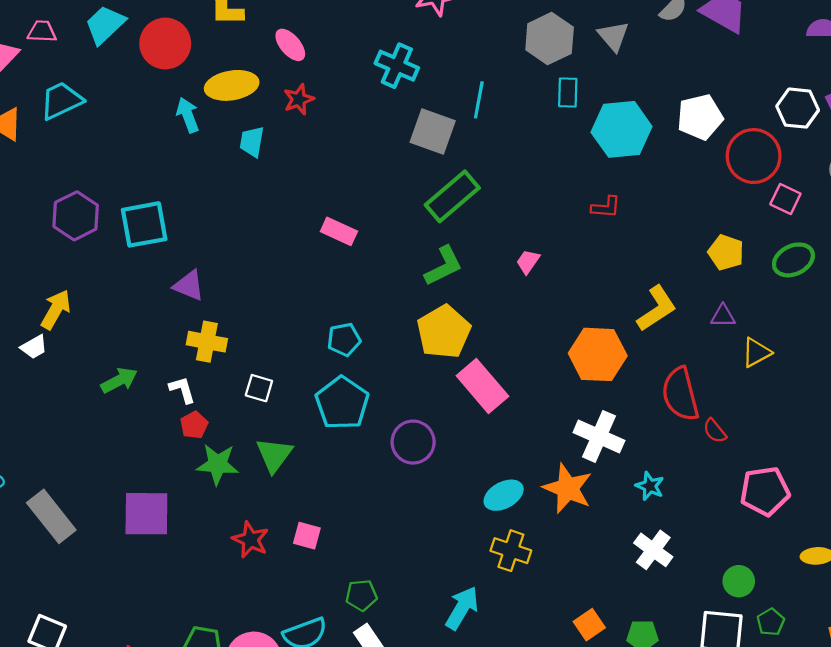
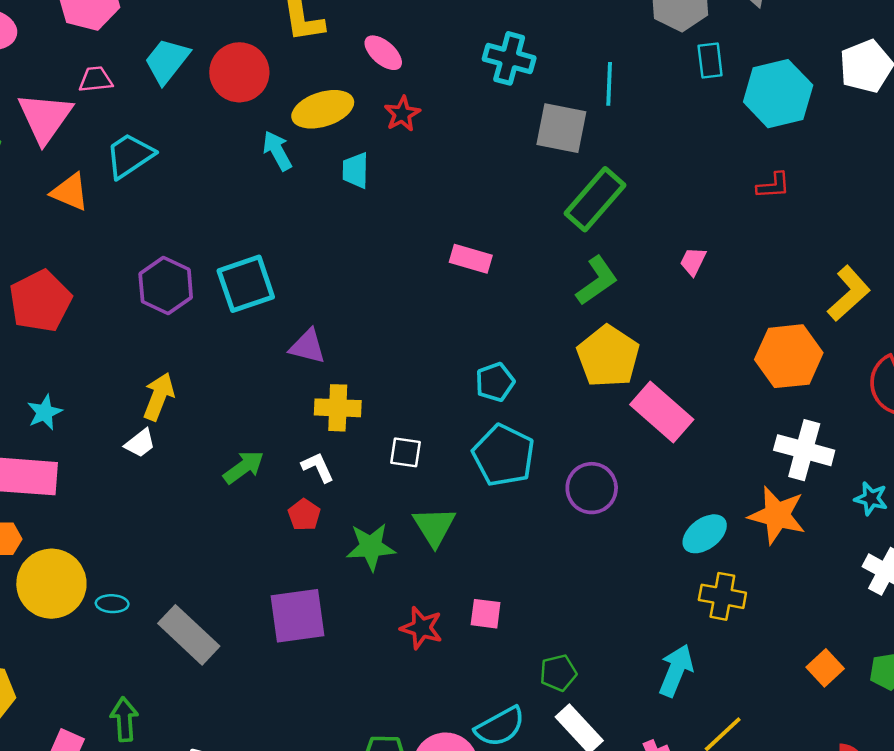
red pentagon: (194, 425) -> (304, 515), moved

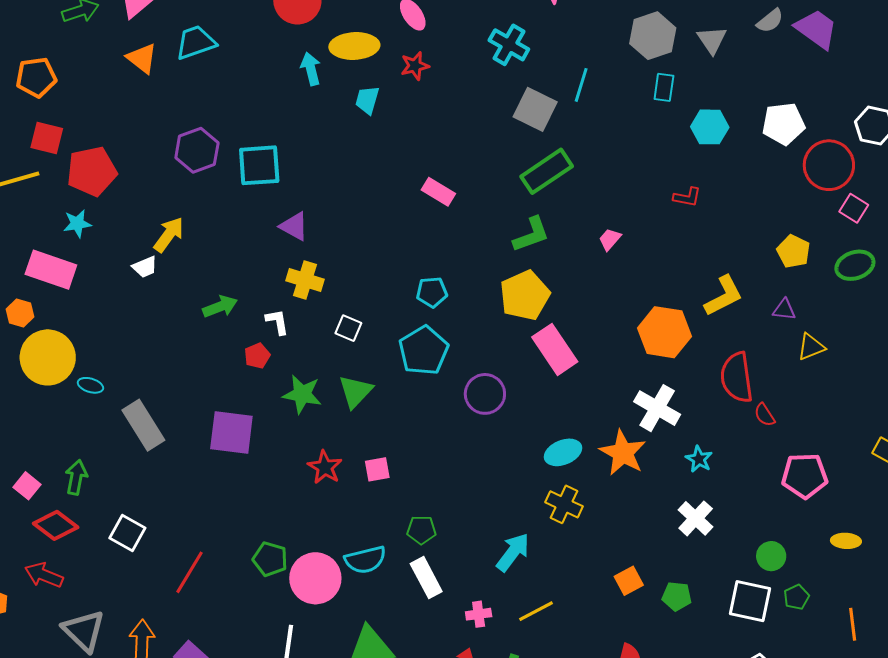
cyan hexagon: (778, 94) -> (710, 127), size x0.7
red pentagon: (40, 301) -> (92, 171), moved
pink square: (486, 614) -> (377, 469), turned -32

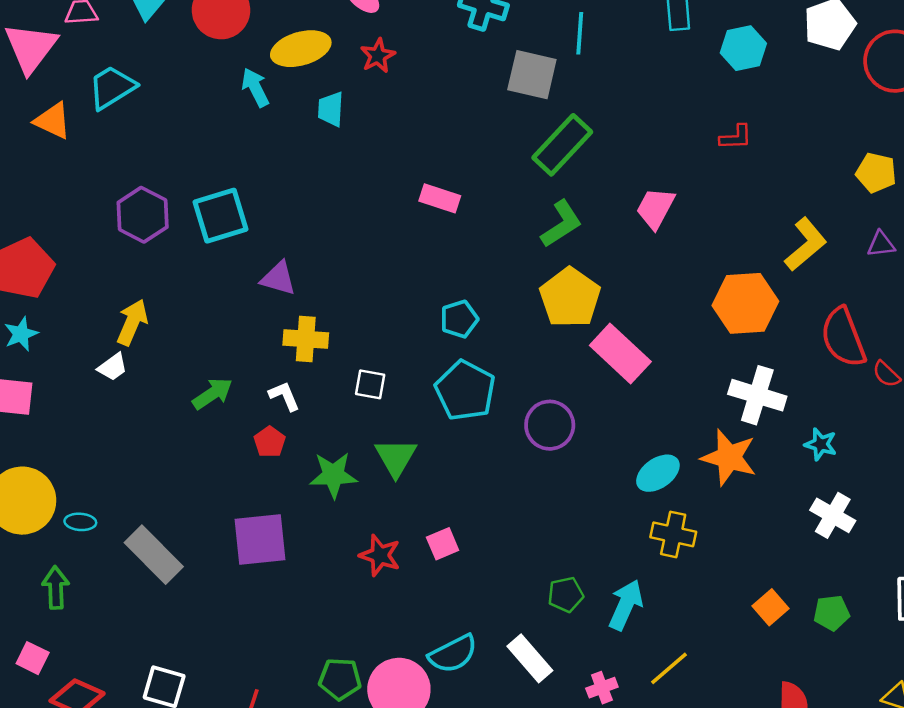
pink trapezoid: (610, 239) -> (655, 208), size x1.5
green arrow: (76, 477) -> (56, 588), moved
green pentagon: (421, 530) -> (566, 595), moved

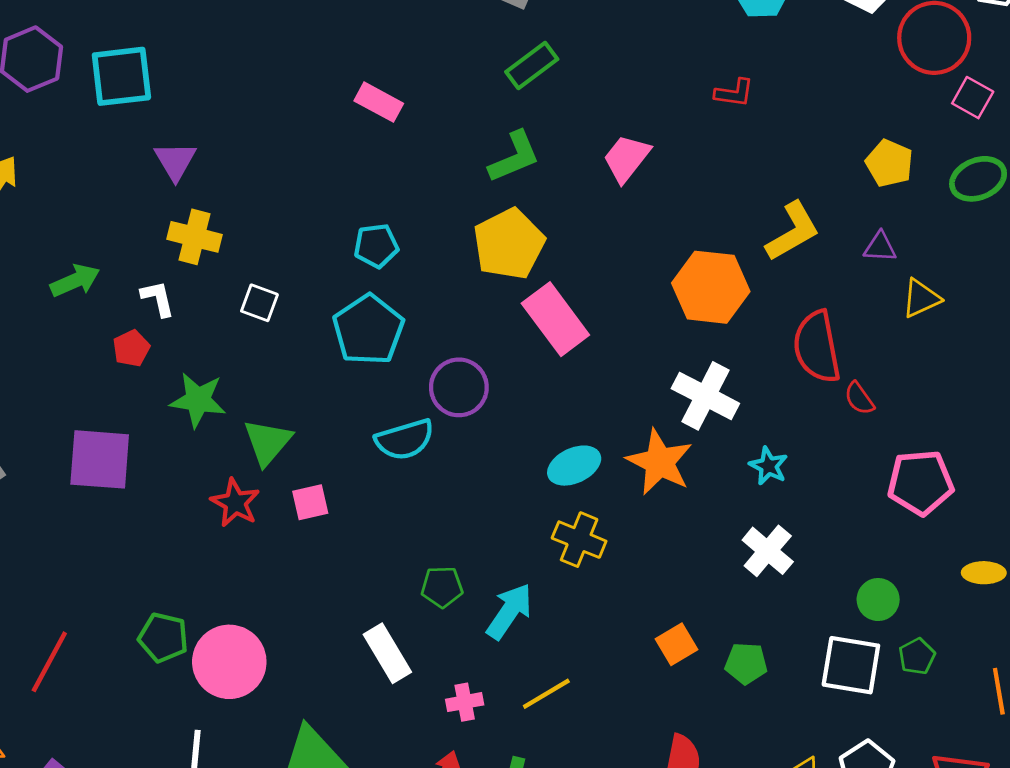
green rectangle: (562, 145) -> (532, 66), size x0.7
purple triangle: (278, 278) -> (175, 161), turned 33
green triangle: (396, 457) -> (268, 442), moved
cyan semicircle: (453, 654) -> (405, 439), moved

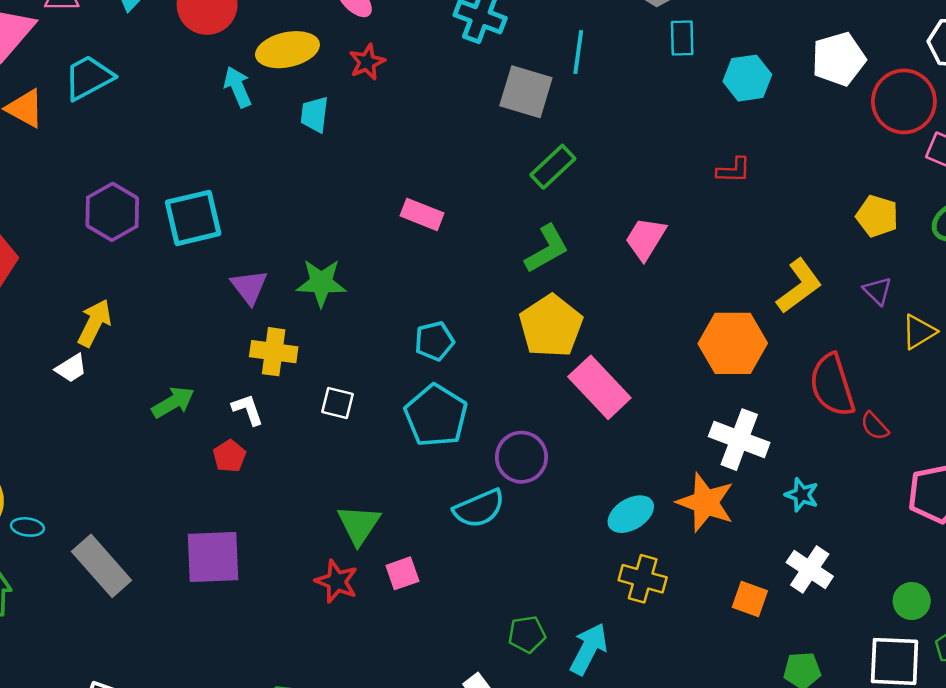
purple triangle: (880, 247) -> (878, 291), turned 48
green star: (198, 400) -> (321, 283), moved
orange square: (677, 644) -> (750, 599), moved, turned -33

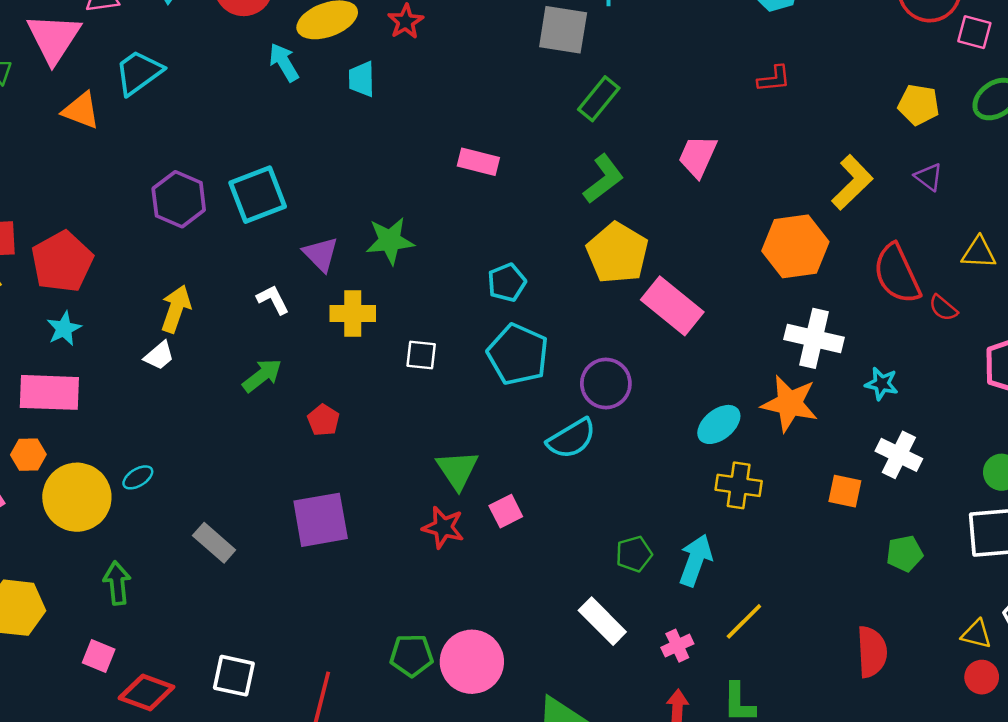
yellow triangle: (919, 332) -> (979, 253), moved, turned 42
white L-shape: (248, 410) -> (273, 300), moved
cyan ellipse: (27, 527) -> (138, 477), moved, turned -32
gray rectangle: (102, 566) -> (214, 543), size x0.7

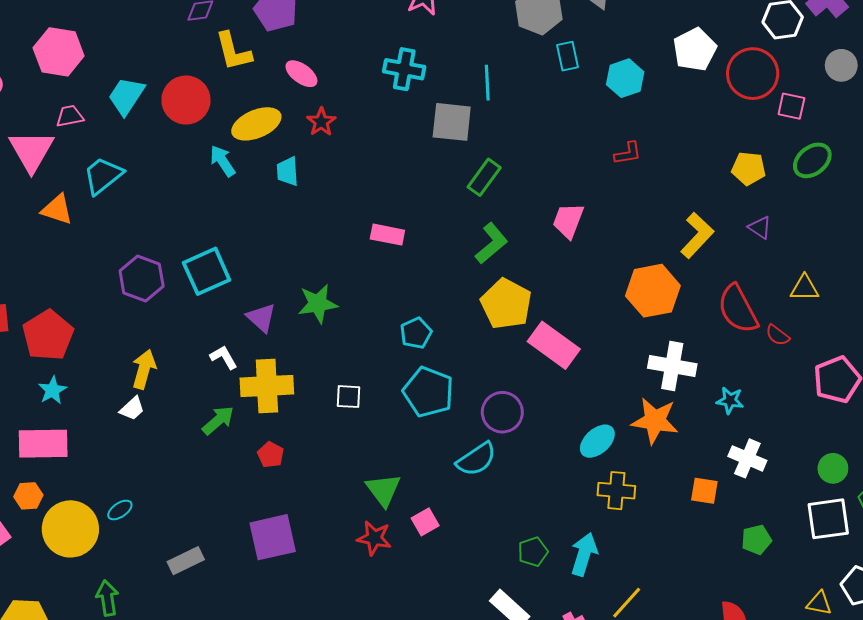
yellow cross: (353, 314) -> (267, 386), moved, size x1.4
gray rectangle: (214, 543) -> (186, 561), turned -64

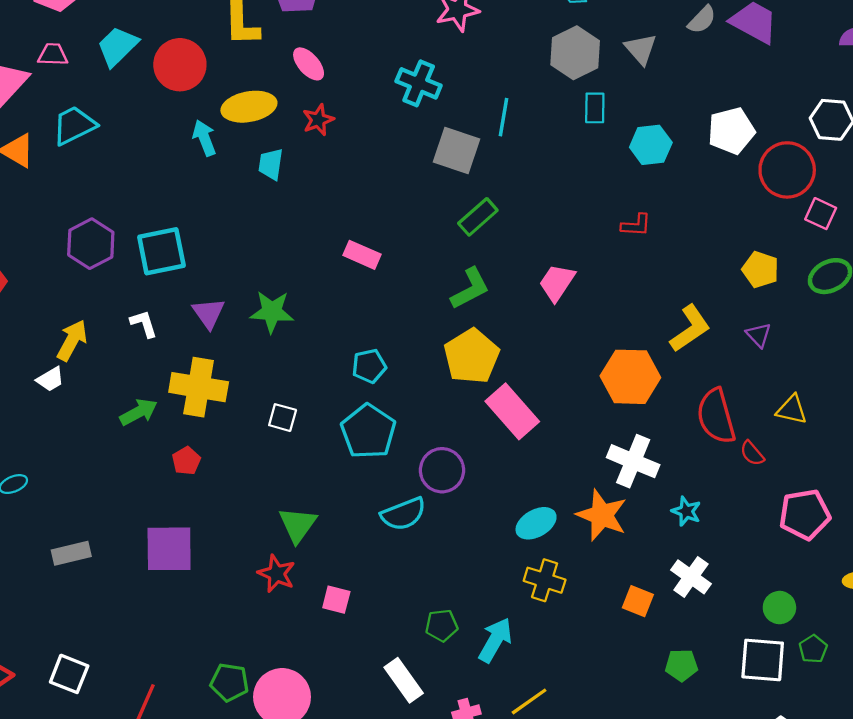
white L-shape: (224, 357) -> (144, 324), moved
pink square: (425, 522) -> (336, 600), moved, turned 32

